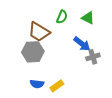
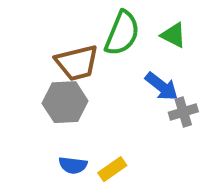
green semicircle: (62, 17) -> (122, 33), size x1.6
brown trapezoid: (39, 32) -> (77, 63), turned -45

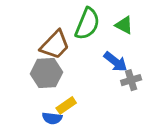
brown trapezoid: (77, 63) -> (55, 45), turned -32
yellow rectangle: (112, 169) -> (66, 105), moved

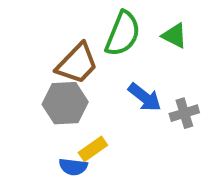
blue arrow: (116, 62) -> (145, 97), moved

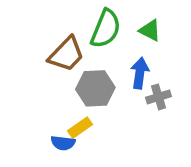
blue arrow: (145, 97) -> (140, 73), moved, turned -120
gray hexagon: (65, 103) -> (95, 88), moved

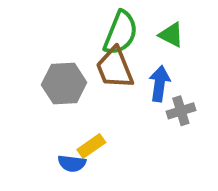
brown trapezoid: (66, 54) -> (115, 68), moved, turned 114
gray hexagon: (95, 88) -> (64, 84), moved

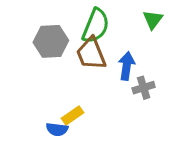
green triangle: (171, 35) -> (153, 20), moved, turned 40
gray hexagon: (64, 84) -> (51, 41), moved

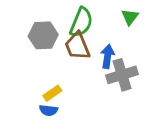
gray cross: (144, 88) -> (122, 75), size x1.6
yellow rectangle: (72, 115) -> (52, 93), moved

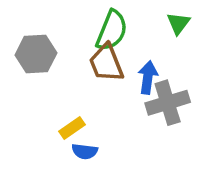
gray hexagon: (43, 35) -> (36, 54), moved
blue semicircle: (48, 110) -> (85, 151), moved

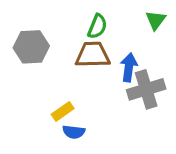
green semicircle: (112, 31) -> (97, 26), size x0.7
brown trapezoid: (106, 63) -> (93, 55), turned 111

